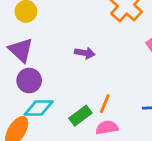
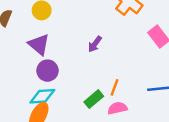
purple arrow: (85, 53) -> (95, 44), turned 119
cyan diamond: (39, 108) -> (42, 96), moved

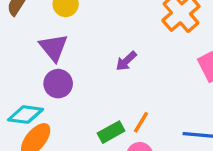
cyan diamond: (42, 96) -> (25, 115), moved

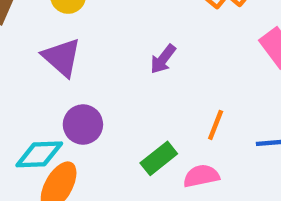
purple circle: (58, 84) -> (83, 125), moved
orange line: (141, 122) -> (216, 125), moved

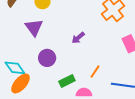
purple circle: (83, 125) -> (47, 58), moved
cyan diamond: (39, 154) -> (15, 68), turned 45

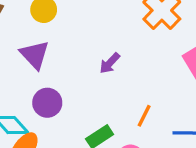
purple circle: (47, 58) -> (47, 103), moved

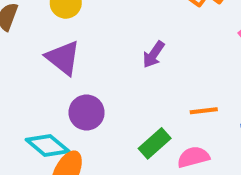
orange line: (144, 116) -> (204, 111), turned 65

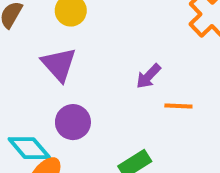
orange line: (204, 111) -> (178, 106), moved

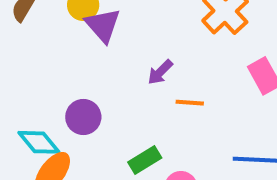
purple triangle: (59, 64) -> (103, 25), moved

